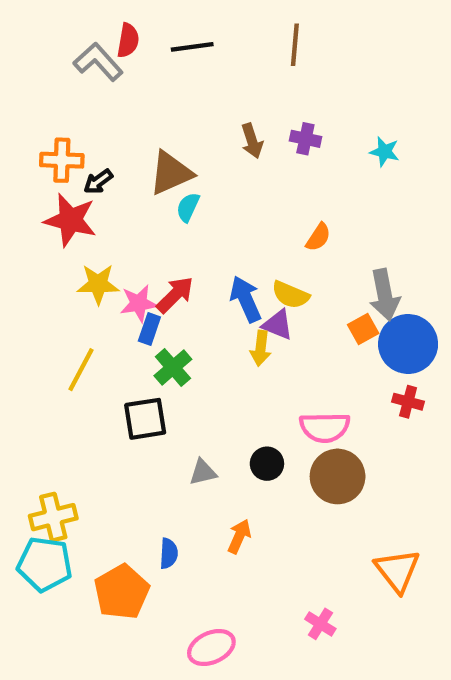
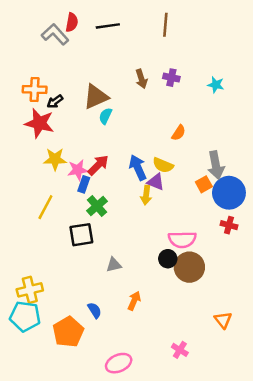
black circle: (267, 464) -> (168, 259), moved
blue semicircle: (169, 553) -> (95, 310), turned -35
orange triangle: (397, 571) -> (223, 320), size x0.7

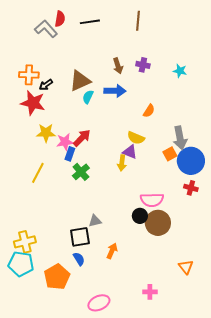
blue arrow: (138, 168) -> (115, 91), moved, turned 115
black square: (81, 235) -> (80, 237), moved
pink cross: (180, 350) -> (150, 292), turned -32

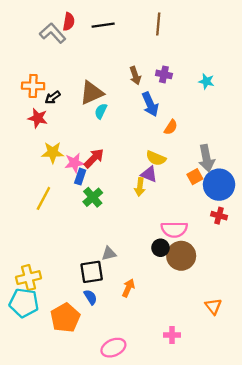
blue arrow: (115, 91) -> (150, 104), moved, turned 65
red star: (33, 103) -> (38, 118), size x0.7

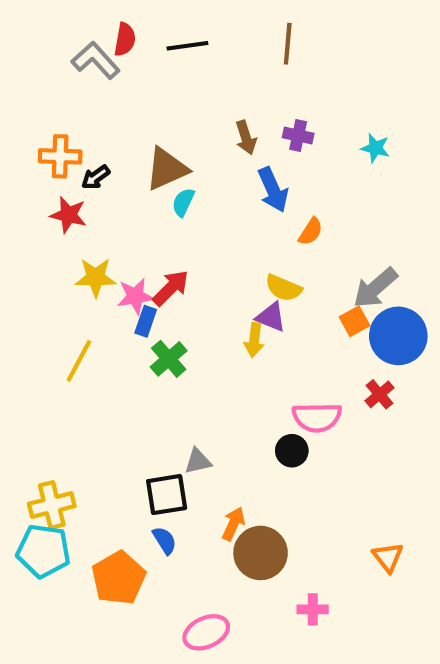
gray arrow: (206, 158) -> (375, 288), turned 60
red cross: (219, 216) -> (379, 394), moved, turned 35
brown circle: (181, 256) -> (261, 553), moved

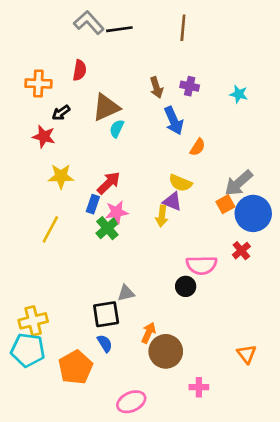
red semicircle: (125, 39) -> (80, 70), moved
gray L-shape: (96, 60) -> (89, 23), moved
orange cross: (60, 156) -> (38, 84), moved
pink star: (135, 296) -> (117, 212), moved

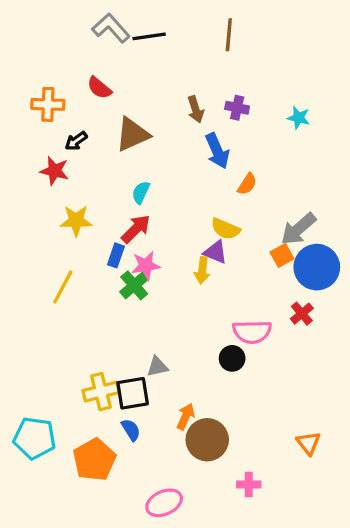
red semicircle: (80, 70) -> (99, 88), turned 120
cyan semicircle: (117, 129) -> (141, 192), moved
yellow cross: (33, 321) -> (101, 392), moved

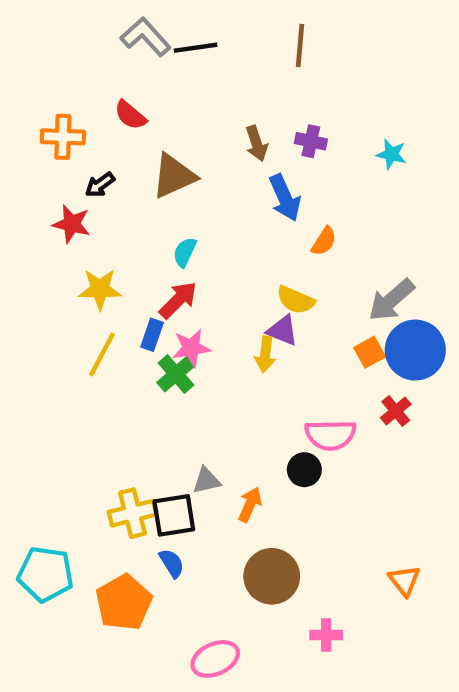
orange square: (282, 255) -> (370, 352), moved
yellow line: (63, 287) -> (102, 354), moved
orange arrow: (186, 416) -> (250, 504), moved

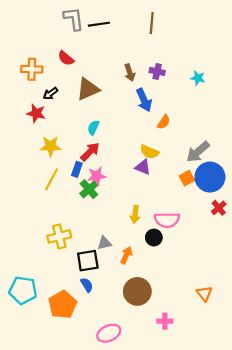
gray L-shape: (146, 37) -> (74, 19), turned 35
yellow arrow: (265, 354) -> (135, 214), moved
red cross: (396, 411) -> (219, 208), moved
yellow cross: (133, 513) -> (59, 236), moved

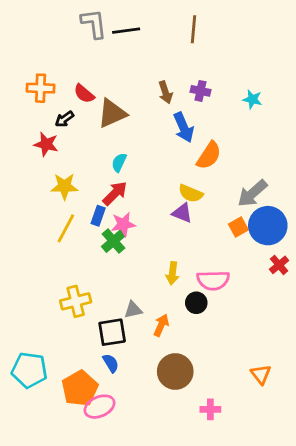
red semicircle: (66, 58) -> (84, 94), moved
orange semicircle: (164, 122) -> (209, 155), size x1.5
pink ellipse: (109, 333) -> (99, 407), moved

